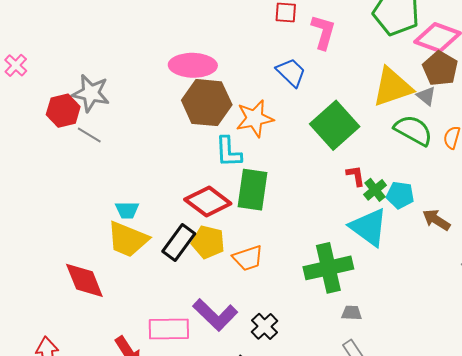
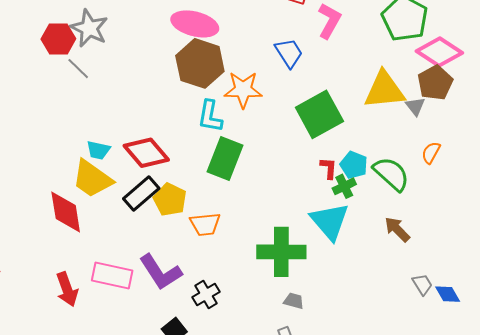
green semicircle: (413, 130) -> (391, 174), moved
cyan pentagon: (400, 195) -> (354, 165), moved
red diamond: (208, 202) -> (146, 153), moved
red diamond: (84, 280) -> (66, 212), moved

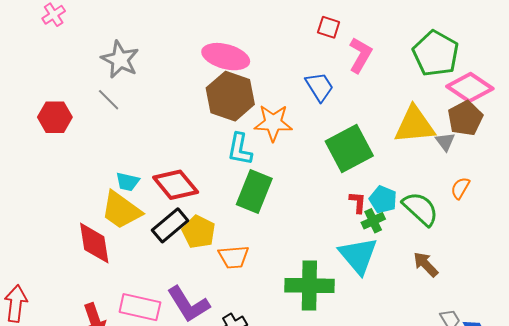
red hexagon: (58, 39) -> (55, 117), moved

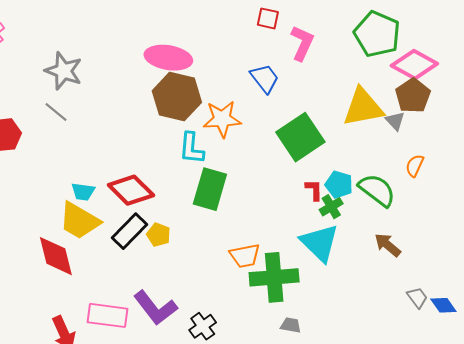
yellow pentagon: (199, 232) -> (159, 235), size x0.7
orange trapezoid: (234, 257) -> (245, 256), moved

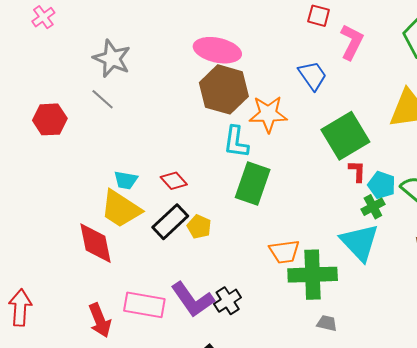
red diamond: (131, 190) -> (174, 181), size x0.6
red L-shape: (314, 190) -> (357, 171), moved
black cross: (203, 326) -> (228, 301), moved

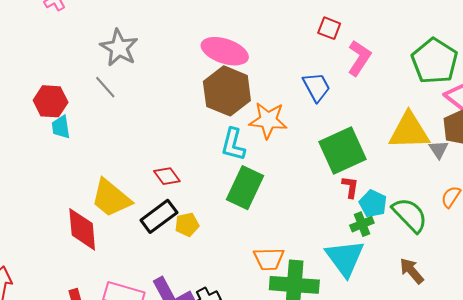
cyan trapezoid: (126, 180) -> (61, 127), moved, turned 65
yellow pentagon: (199, 227) -> (187, 225), turned 30

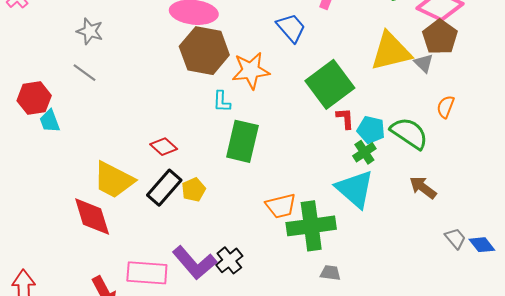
gray star: (119, 48) -> (90, 31), size x0.7
cyan L-shape: (233, 144) -> (222, 102), size x0.7

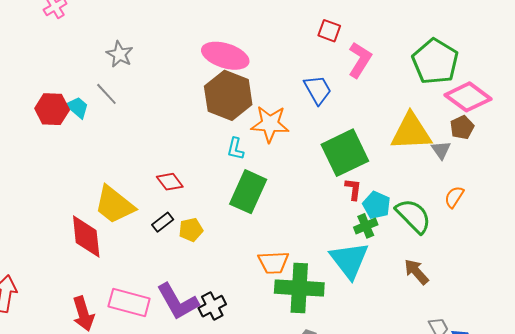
brown pentagon: (440, 37) -> (462, 127), size x0.7
cyan trapezoid: (50, 121) -> (77, 107), moved, turned 140
black rectangle: (164, 188) -> (163, 222), size x0.6

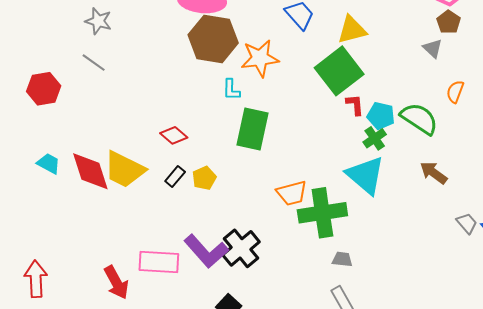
cyan trapezoid: (77, 107) -> (49, 164), moved
yellow triangle: (411, 132) -> (352, 30), moved, size x0.7
red diamond: (86, 236) -> (90, 171), moved
black cross: (212, 306) -> (241, 248), size x1.4

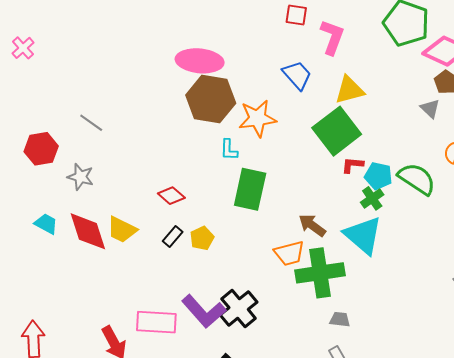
gray star: (98, 21) -> (81, 177), moved
red L-shape: (355, 105) -> (352, 165), turned -80
yellow trapezoid: (124, 169) -> (122, 230), size x0.7
brown arrow: (434, 173) -> (312, 225), moved

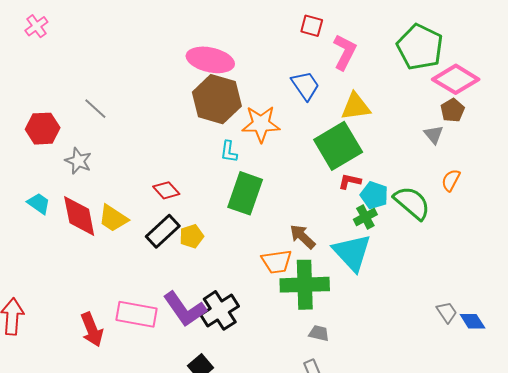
black rectangle: (173, 237) -> (163, 231), size x1.6

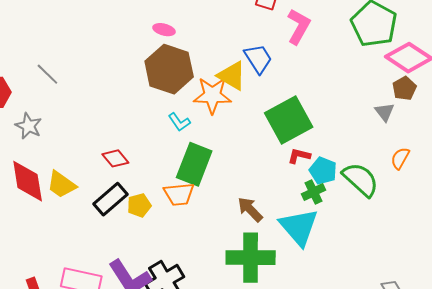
pink ellipse: (210, 60) -> (164, 30), size x0.5
yellow triangle: (356, 107) -> (232, 76), moved, turned 36
cyan L-shape: (229, 152) -> (179, 122), turned -45
orange trapezoid: (277, 262) -> (179, 194), moved

